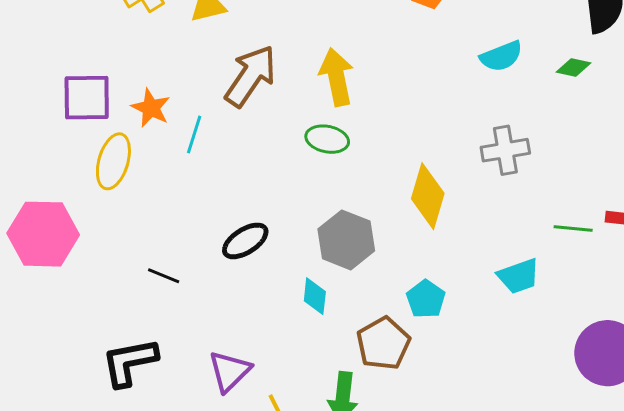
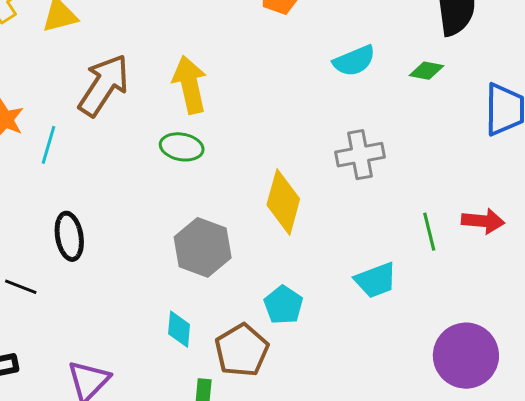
green line: (573, 229) -> (429, 232), turned 72
black ellipse: (245, 241) -> (69, 236), moved, turned -66
cyan diamond: (315, 296) -> (179, 329), moved

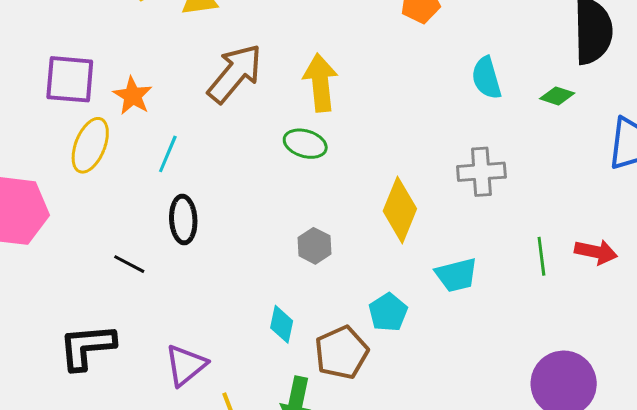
cyan semicircle: (354, 61) -> (486, 78), turned 90
cyan line: (49, 145) -> (168, 154), moved
gray hexagon: (203, 247) -> (314, 246), size x0.6
cyan trapezoid: (376, 280) -> (456, 275), moved

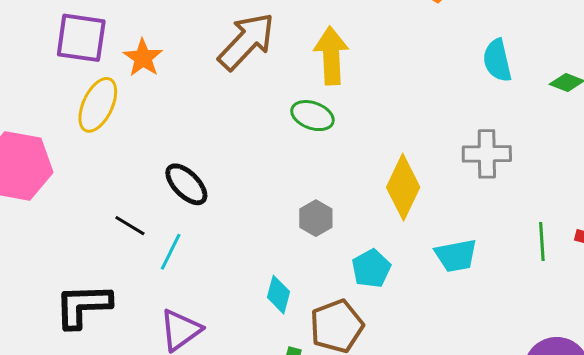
cyan line: (168, 154) -> (171, 252), moved
black ellipse: (183, 219) -> (186, 184), turned -45
cyan pentagon: (388, 312) -> (371, 269), moved

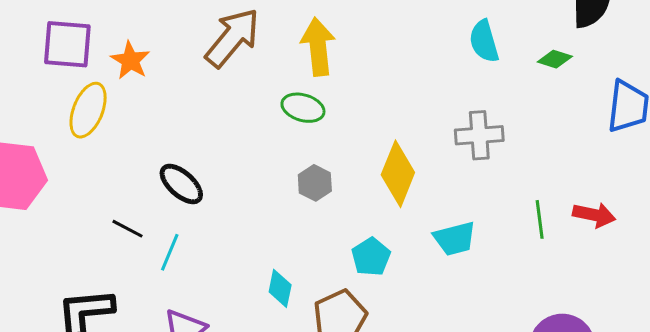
gray hexagon: (316, 218) -> (315, 183), moved

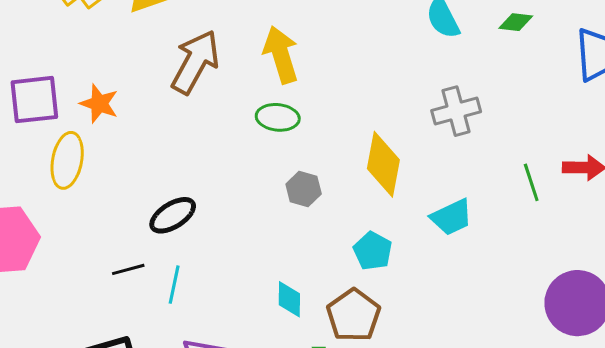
black ellipse: (181, 184) -> (173, 215), turned -63
black line: (127, 229) -> (128, 269), turned -32

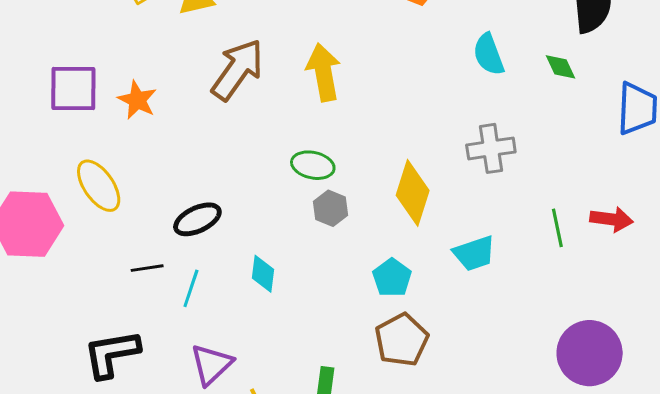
green diamond: (516, 22) -> (561, 67), turned 52
green ellipse: (278, 117) -> (313, 165), moved
yellow ellipse: (67, 160) -> (99, 186), moved, turned -52
cyan diamond: (289, 299) -> (263, 274), moved
brown pentagon: (354, 315) -> (402, 340), moved

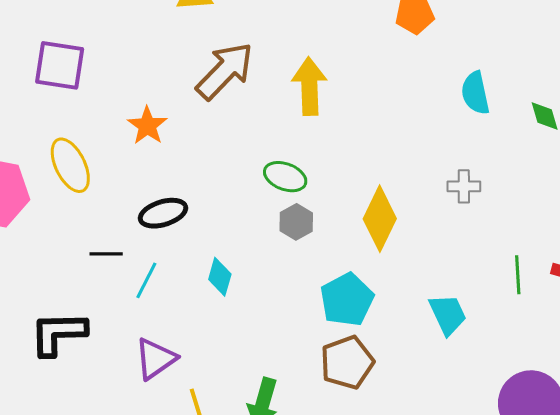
orange star: (137, 100) -> (147, 126), moved
gray cross: (491, 148) -> (464, 186), size x0.7
cyan trapezoid: (474, 253) -> (448, 314), moved, turned -105
cyan pentagon: (392, 278) -> (347, 300), size x1.4

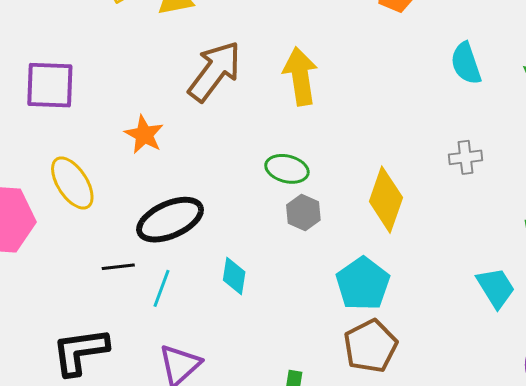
black ellipse: (163, 213) -> (170, 220), size x1.4
cyan trapezoid: (448, 314) -> (496, 288), moved

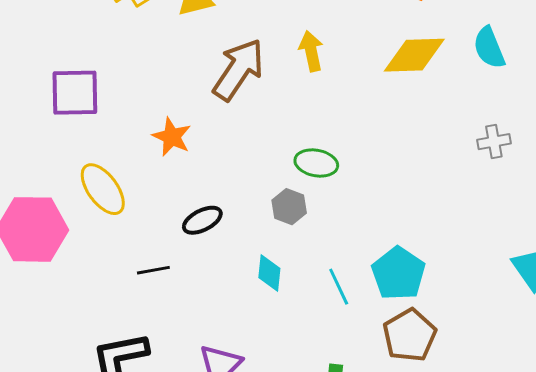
yellow arrow: (300, 76) -> (311, 51), moved, size x0.7
yellow diamond: (386, 200) -> (414, 55), moved, turned 72
gray hexagon: (303, 213) -> (289, 207), moved
black ellipse: (170, 220) -> (202, 220), size x0.6
cyan line: (162, 288) -> (339, 287), moved, turned -42

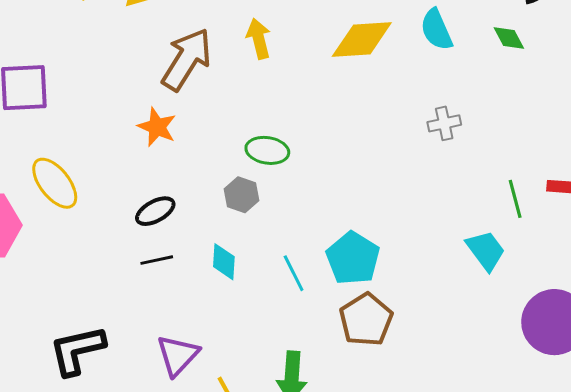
orange star: (172, 137) -> (157, 127), moved
black line: (153, 270) -> (157, 260), moved

